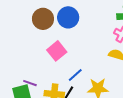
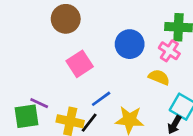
blue circle: (68, 17) -> (130, 44), moved

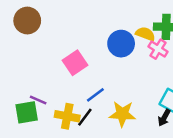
brown circle: (66, 19) -> (27, 21), moved
yellow semicircle: (159, 77) -> (145, 34), moved

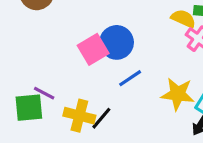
blue circle: (121, 44) -> (117, 42), moved
blue line: (95, 95) -> (130, 78), moved
yellow star: (122, 114) -> (178, 94), moved

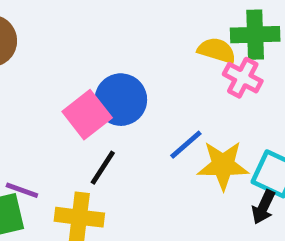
blue line: (130, 78) -> (186, 145), moved
black line: (101, 118) -> (103, 168), moved

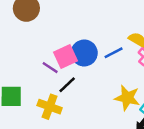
blue line: (186, 145) -> (114, 53), moved
purple line: (22, 190) -> (50, 68), moved

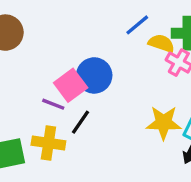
blue line: (114, 53) -> (137, 25), moved
yellow cross: (50, 107) -> (48, 143), moved

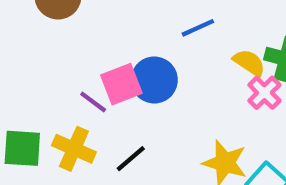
blue line: (137, 25) -> (198, 28), moved
black line: (80, 122) -> (131, 159), moved

